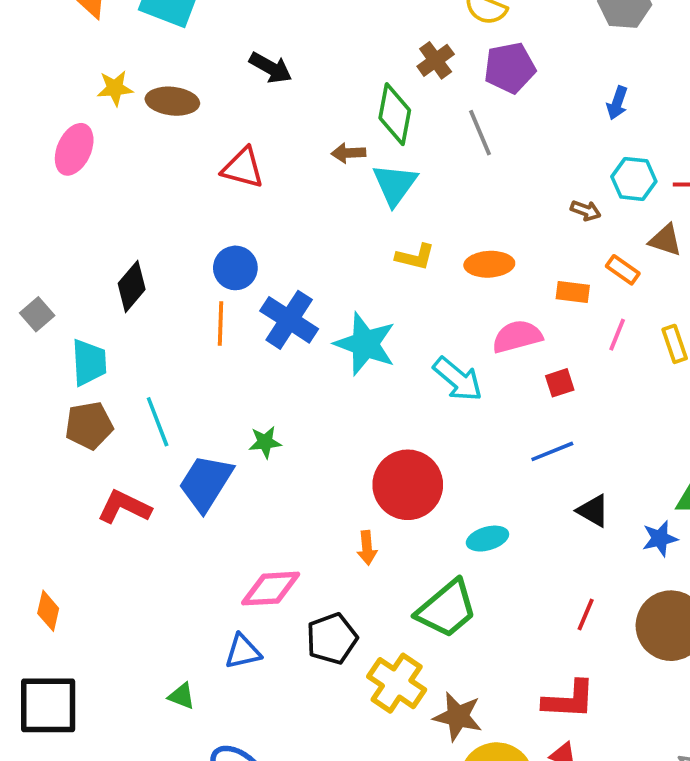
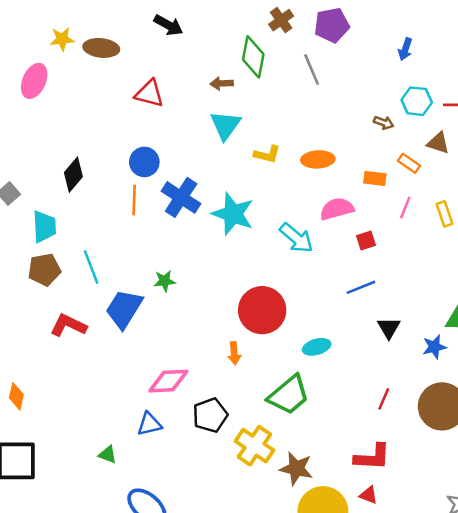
cyan triangle: (395, 185) -> (225, 125), moved
black triangle: (593, 511) -> (389, 328), turned 30

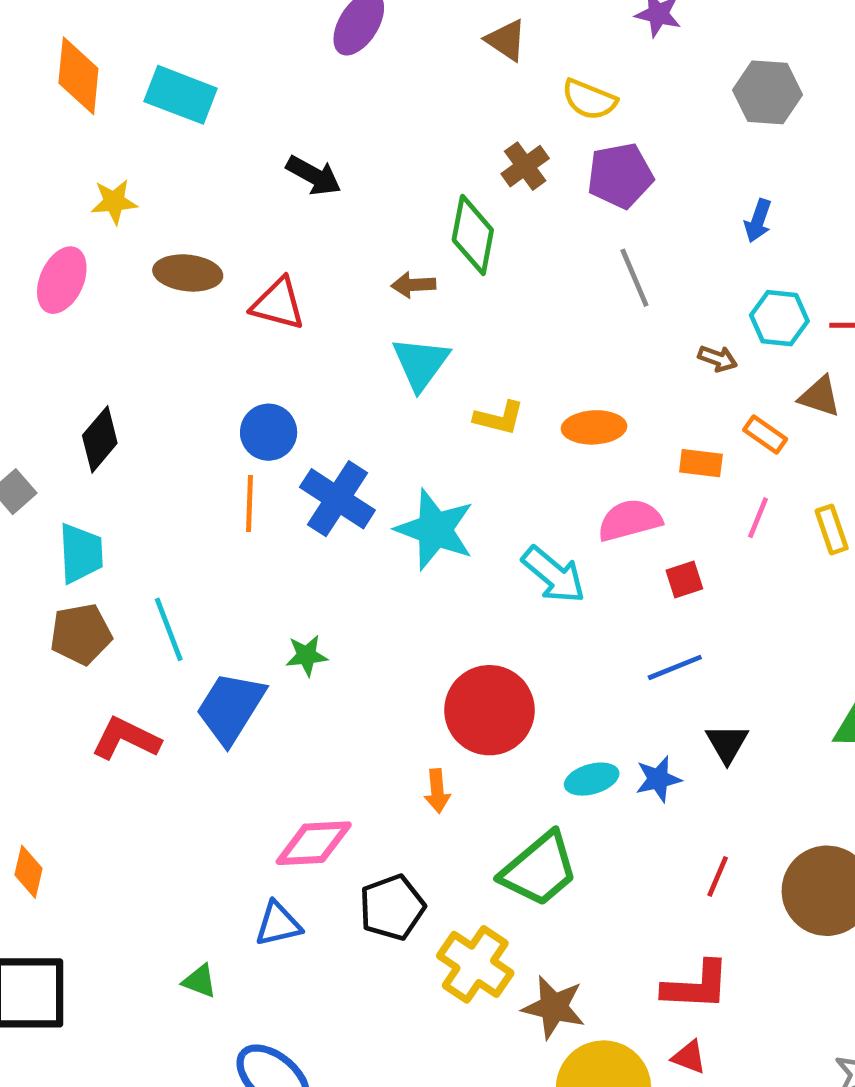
brown ellipse: (101, 48) -> (188, 273), moved
gray line: (312, 69) -> (634, 278), moved
black diamond: (73, 175) -> (100, 439), moved
blue star: (434, 347) -> (658, 779), moved

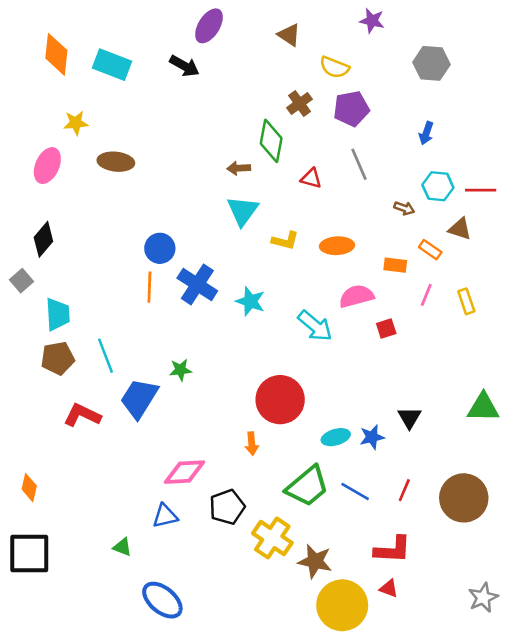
black arrow: (314, 176) -> (184, 66), moved
red triangle: (278, 304) -> (311, 178), moved, size x0.7
black diamond: (100, 439) -> (43, 239), moved
cyan star: (435, 530) -> (250, 301), size x0.7
blue line: (675, 667) -> (355, 491), moved, turned 52

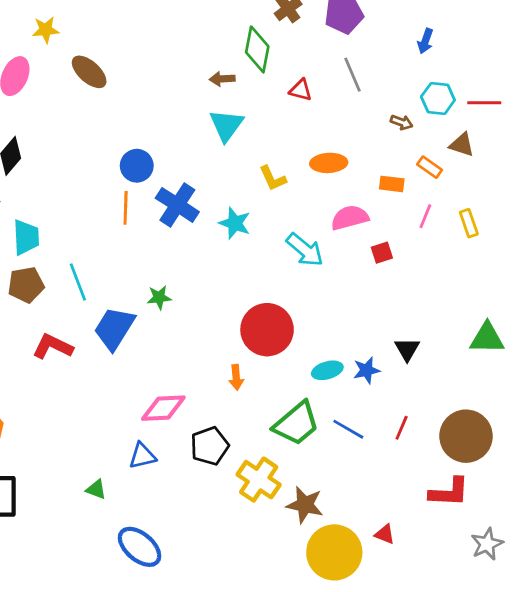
brown ellipse: (116, 162) -> (89, 72), turned 36
yellow L-shape: (285, 241) -> (273, 178), moved, turned 52
red L-shape: (393, 550) -> (449, 492), moved

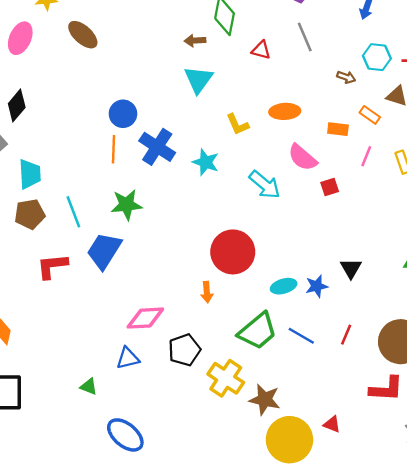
pink semicircle: (350, 218) -> (302, 157), turned -124
green star: (159, 297) -> (127, 205), moved, size x1.5
red L-shape: (53, 346) -> (52, 266), turned -32

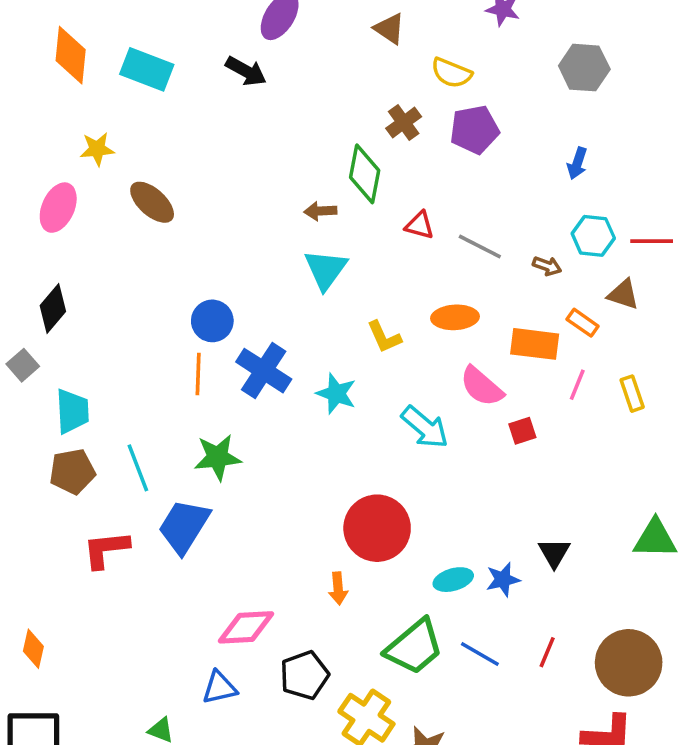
gray line: (305, 37) -> (480, 247), moved, turned -40
orange rectangle: (338, 129) -> (535, 344), size x1.5

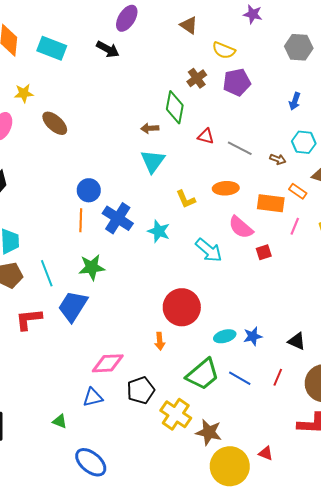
black triangle: (554, 553) -> (297, 341), moved, turned -36

